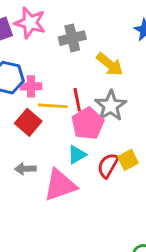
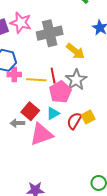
gray cross: (72, 38) -> (50, 33), size x1.4
pink cross: (31, 86) -> (14, 75), moved
red square: (28, 122) -> (30, 111), moved

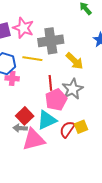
yellow line: (36, 80) -> (32, 59), moved
cyan triangle: (53, 113) -> (47, 120), size x1.5
gray arrow: (17, 123) -> (20, 128), moved

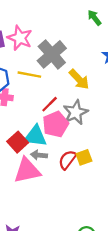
gray cross: (51, 41) -> (52, 54), turned -35
red line: (50, 83) -> (50, 104), turned 49
cyan triangle: (47, 120) -> (35, 136), moved, turned 30
gray arrow: (20, 128) -> (39, 155), moved

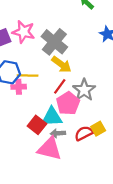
yellow line: (29, 75) -> (28, 76), moved
yellow arrow: (79, 79) -> (61, 64), moved
red semicircle: (67, 160) -> (84, 133), turned 36
pink triangle: (27, 170) -> (50, 149), turned 35

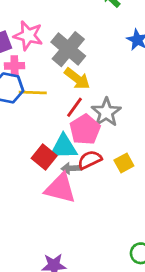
pink cross: (19, 87) -> (15, 66), moved
red semicircle: (84, 133) -> (90, 160), moved

